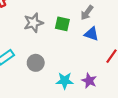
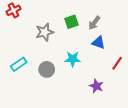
green square: (62, 24) -> (72, 22), moved, turned -32
cyan star: (65, 81) -> (73, 59), moved

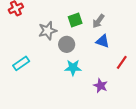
cyan star: (73, 59) -> (73, 68), moved
gray circle: (47, 69) -> (67, 44), moved

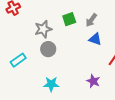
gray circle: (67, 44) -> (48, 49), moved
cyan star: (73, 68) -> (51, 84), moved

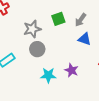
purple star: (93, 81) -> (71, 70), moved
cyan star: (51, 84) -> (48, 75), moved

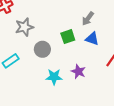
green square: (58, 19) -> (68, 37), moved
gray star: (32, 29) -> (24, 27), moved

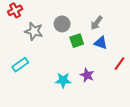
gray star: (24, 27) -> (34, 31), turned 30
gray circle: (42, 49) -> (62, 24), moved

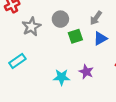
gray star: (34, 31) -> (31, 27), turned 30
blue triangle: (101, 43) -> (100, 38), turned -48

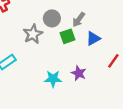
gray arrow: (96, 18) -> (79, 20), moved
gray star: (31, 27) -> (33, 34), moved

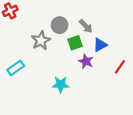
gray arrow: (79, 20) -> (86, 26), turned -80
purple star: (79, 73) -> (86, 61), moved

